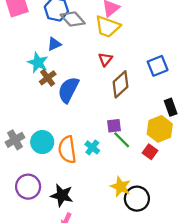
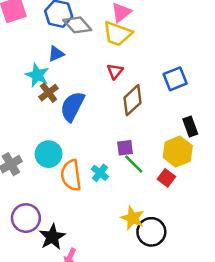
cyan circle: (42, 142) -> (49, 154), moved
black star: (62, 195) -> (52, 237), moved, turned 30

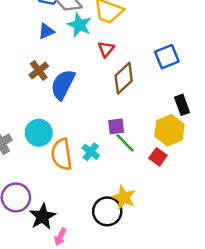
cyan star: (37, 75) -> (79, 25), moved
black circle: (151, 232) -> (107, 211), moved

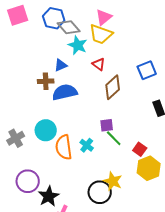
blue triangle: (46, 31) -> (61, 65), moved
red triangle: (106, 49) -> (99, 64), turned -32
brown cross: (39, 71) -> (46, 81), turned 35
blue semicircle: (63, 85) -> (65, 92), turned 50
yellow hexagon: (169, 130) -> (149, 168), moved

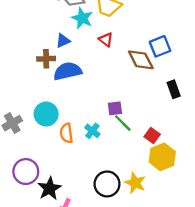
brown diamond: (113, 87) -> (141, 60), moved, turned -75
orange semicircle: (64, 147) -> (66, 133), size x0.7
yellow star: (113, 181) -> (135, 183), moved

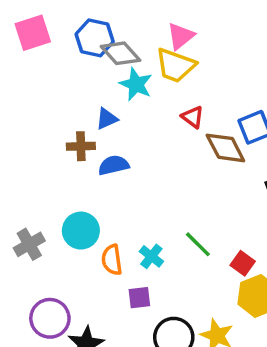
red triangle: (106, 40) -> (193, 117), moved
blue semicircle: (68, 71) -> (114, 165), size x0.7
purple square: (115, 108) -> (139, 298), moved

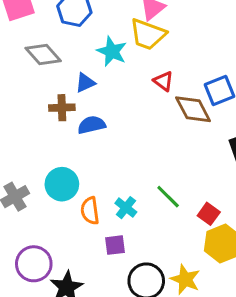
gray diamond: (120, 53) -> (43, 55), moved

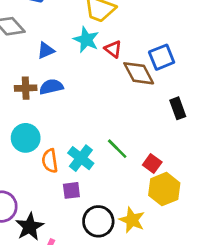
cyan star: (112, 51) -> (86, 40), moved
brown cross: (62, 108) -> (26, 88), moved
cyan cross: (126, 208) -> (81, 158), size x1.4

